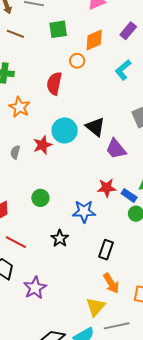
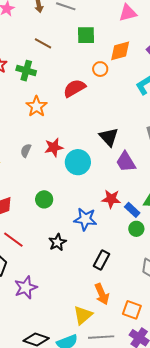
brown line: (15, 34) -> (43, 43), moved
red semicircle: (54, 83) -> (74, 88), turned 40
cyan circle: (65, 130) -> (78, 162), moved

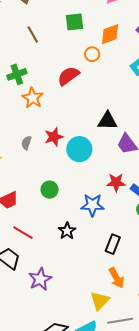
brown line: (43, 43) -> (33, 34), turned 36
green cross: (26, 71) -> (17, 74), moved, turned -30
black triangle: (109, 137) -> (107, 121), turned -40

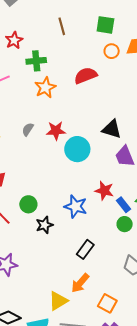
orange circle: (92, 54) -> (112, 51), moved
green circle: (50, 190) -> (28, 204), moved
orange arrow: (116, 278) -> (80, 283), turned 55

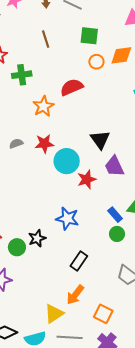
orange star: (45, 88) -> (43, 106), moved
gray semicircle: (28, 129) -> (16, 144), turned 40
black triangle: (112, 129) -> (100, 140), turned 40
red star: (104, 191) -> (87, 179), moved, turned -30
green circle: (28, 204) -> (17, 247), moved

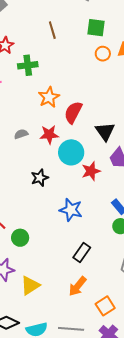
red semicircle: (72, 87) -> (73, 112), moved, turned -40
black star: (37, 238) -> (40, 178), moved
yellow triangle: (54, 314) -> (30, 285), moved
orange square: (103, 314) -> (105, 306), turned 30

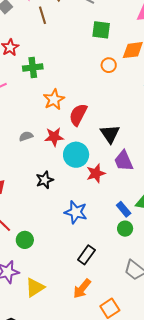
brown line: (52, 30) -> (42, 15), moved
orange circle: (103, 54) -> (109, 65), moved

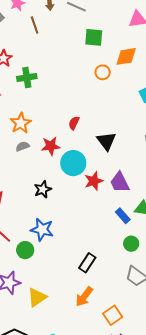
orange star: (54, 99) -> (21, 123), moved
red semicircle: (78, 115) -> (74, 123), size x0.6
purple trapezoid: (124, 161) -> (120, 182), moved
blue star: (76, 212) -> (42, 230), moved
green circle: (125, 229) -> (131, 244), moved

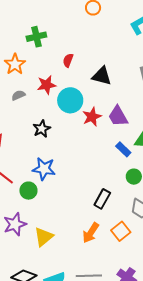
green cross: (27, 78) -> (36, 37), moved
black triangle: (106, 141) -> (102, 76), turned -35
gray semicircle: (23, 146) -> (18, 95), moved
black rectangle: (87, 263) -> (102, 199), moved
orange square: (113, 315) -> (121, 231), moved

